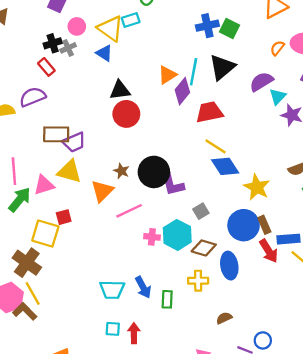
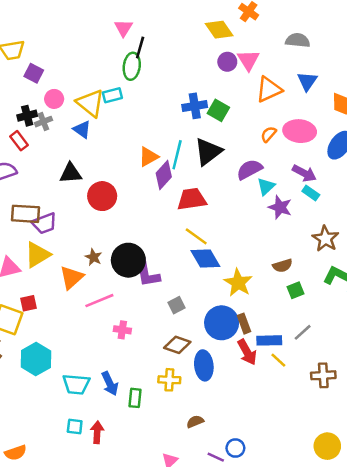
black triangle: (120, 90) -> (71, 173), moved
yellow triangle: (69, 172) -> (38, 255), turned -50
cyan hexagon: (177, 235) -> (36, 359), moved

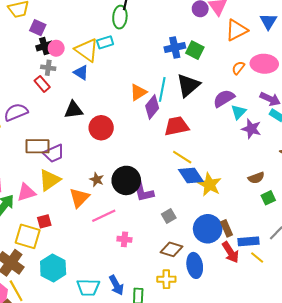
black cross: (27, 116) -> (44, 46), moved
gray cross: (43, 122) -> (48, 68), turned 32
red rectangle: (19, 141) -> (42, 84), moved
yellow star: (238, 283) -> (209, 185), moved

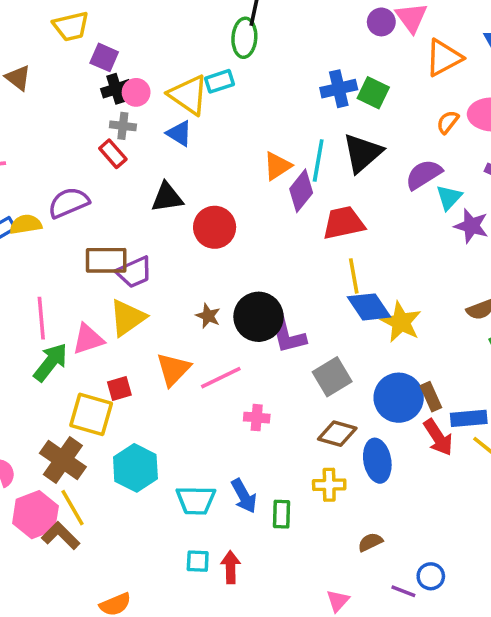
yellow line: (182, 157) -> (354, 276), turned 48
orange triangle: (79, 198) -> (173, 369), moved
gray square: (169, 216) -> (332, 377), size x1.5

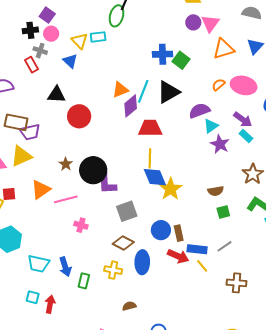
purple square: (104, 57) -> (47, 15), moved
black cross: (116, 89) -> (30, 30), moved
yellow triangle: (188, 95) -> (80, 41), size x0.7
blue circle: (399, 398) -> (161, 230), size x0.7
red arrow: (438, 437) -> (178, 256), turned -45

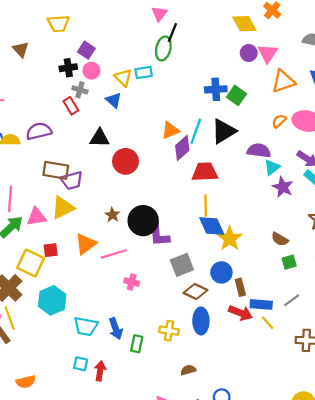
purple semicircle: (199, 111) -> (259, 151), turned 30
brown semicircle: (216, 191) -> (280, 239), turned 42
blue circle: (161, 230) -> (221, 272), moved
brown diamond: (123, 243) -> (195, 292), moved

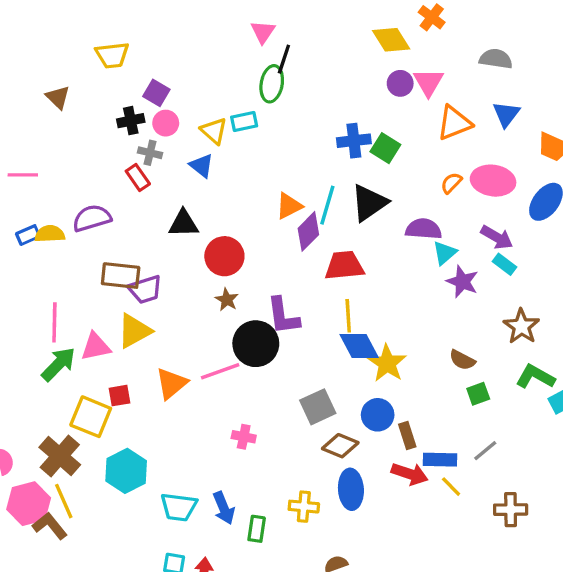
brown star: (112, 215) -> (227, 300), moved
purple L-shape: (159, 234) -> (283, 316), moved
pink line: (114, 254) -> (220, 371), moved

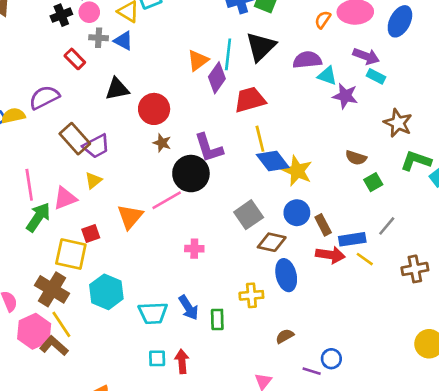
gray cross: (150, 153) -> (99, 38), moved
cyan triangle: (445, 253) -> (327, 76), turned -50
brown rectangle: (121, 276) -> (75, 139), turned 52
yellow triangle: (134, 331) -> (93, 180), size x0.6

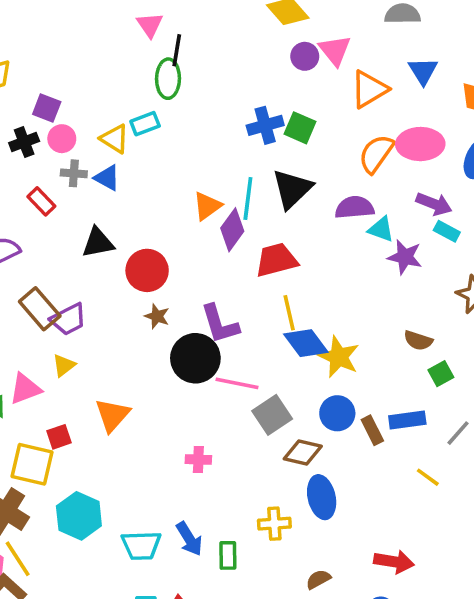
orange semicircle: (323, 20) -> (376, 154), size x1.6
pink line: (167, 200) -> (237, 383), moved, turned 40
blue rectangle: (352, 239) -> (407, 420), moved
red arrow: (330, 255) -> (394, 562), moved

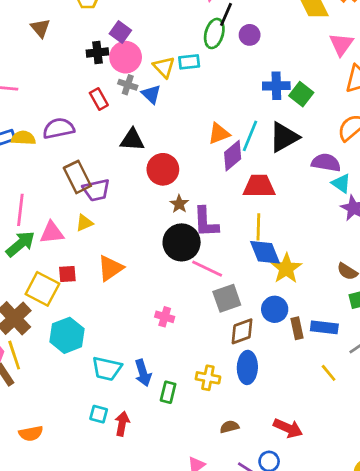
purple circle: (305, 56) -> (250, 35), moved
pink circle: (62, 139) -> (126, 57), size x1.5
brown star: (157, 316) -> (179, 204), moved
brown diamond: (303, 453) -> (242, 331), turned -48

